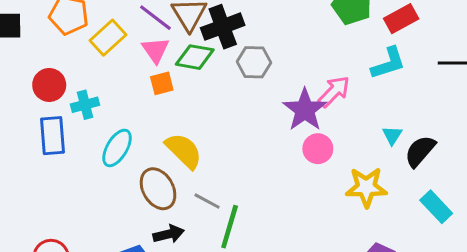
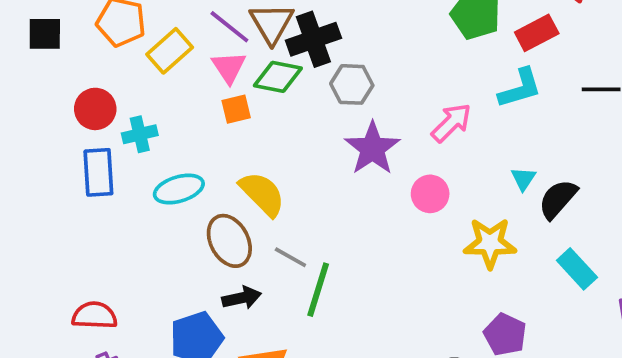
purple star: (305, 110) -> (372, 148), moved
cyan ellipse: (117, 148) -> (179, 189), turned 42

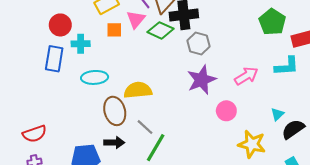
orange square: (236, 109) -> (114, 30), moved
yellow semicircle: (262, 194) -> (138, 90), turned -64
red semicircle: (94, 315) -> (35, 134), turned 145

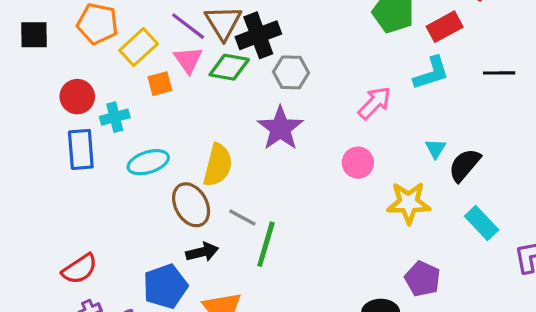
purple star: (202, 80) -> (280, 128), moved
yellow semicircle: (138, 90) -> (218, 165), turned 124

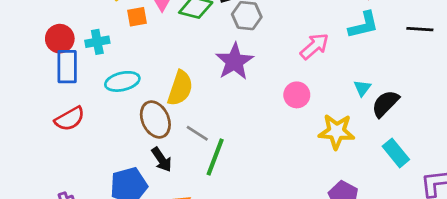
red circle: (77, 97) -> (60, 39), moved
black arrow: (202, 252) -> (162, 160), turned 65
red semicircle: (80, 269) -> (70, 119), moved

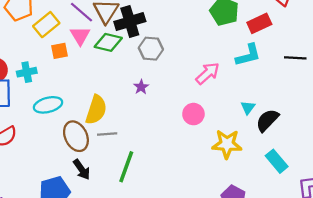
purple star: (234, 61) -> (141, 87), size x0.5
gray line: (197, 133) -> (107, 134), moved, turned -36

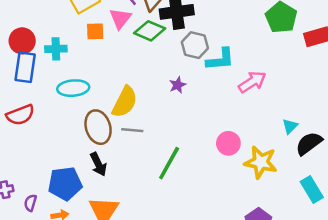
cyan L-shape: (248, 55) -> (220, 59), moved
pink circle: (193, 114) -> (228, 143), moved
green line: (126, 167) -> (169, 163), moved

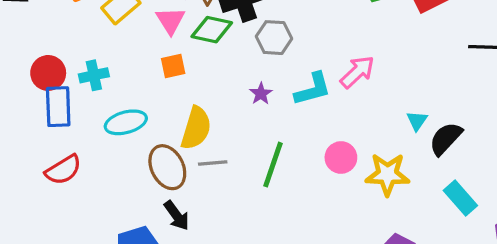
orange square: (95, 31) -> (173, 66), moved
cyan L-shape: (220, 59) -> (313, 89), moved
green line: (169, 163) -> (273, 165), moved

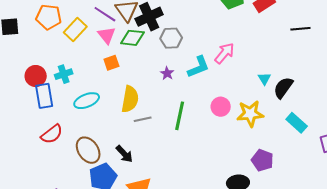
brown ellipse: (167, 167) -> (88, 150), moved

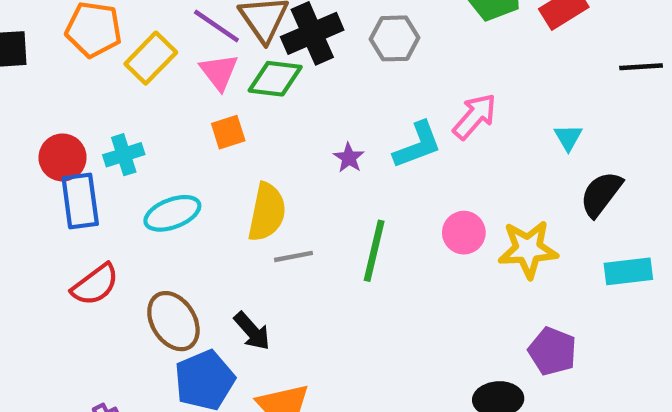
gray hexagon: (171, 38) -> (394, 38), moved
cyan triangle: (264, 79) -> (568, 137), moved
cyan rectangle: (297, 123) -> (628, 271), turned -50

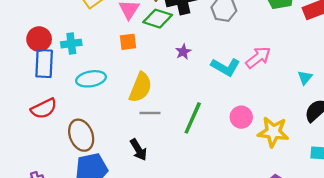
cyan L-shape: (417, 145) -> (225, 67), turned 40
purple star: (349, 158) -> (183, 52), moved
black arrow: (252, 331) -> (138, 150), moved

